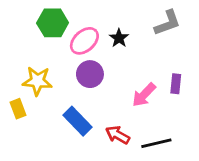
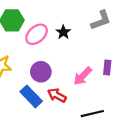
purple circle: (90, 74) -> (41, 72), moved
red arrow: (118, 135) -> (57, 95), moved

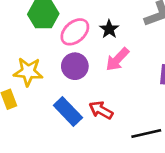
purple circle: (41, 72) -> (75, 66), moved
pink arrow: (83, 76) -> (117, 59), moved

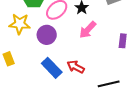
purple circle: (75, 66) -> (47, 35), moved
yellow star: (28, 72) -> (20, 24), moved

